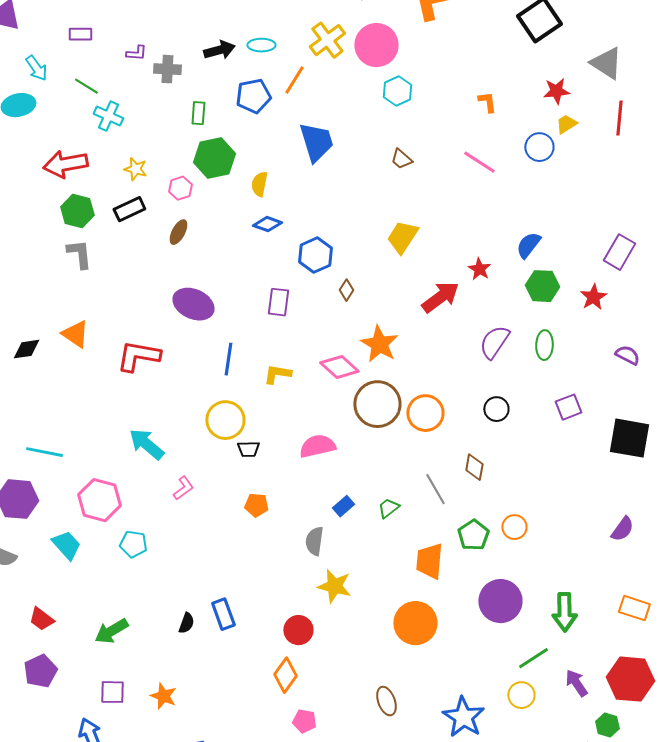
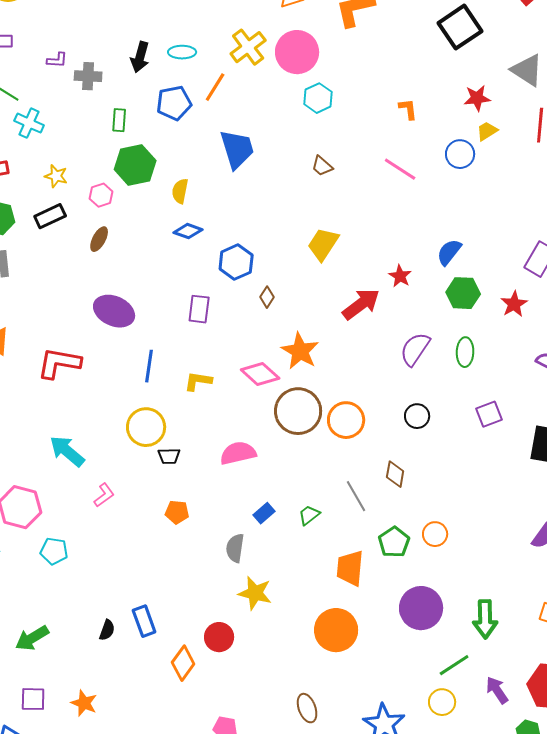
black arrow: (219, 50) -> (140, 57), turned 120
orange diamond: (285, 675) -> (183, 663), moved

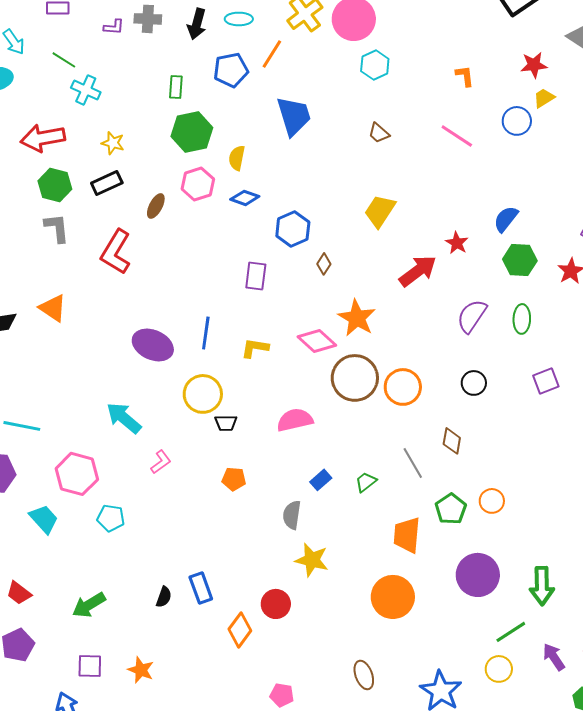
gray cross: (88, 76) -> (148, 19), moved
pink hexagon: (101, 195) -> (198, 184), moved, size x1.4
purple ellipse: (114, 311) -> (153, 345), moved
red L-shape: (59, 363) -> (116, 252), moved, turned -69

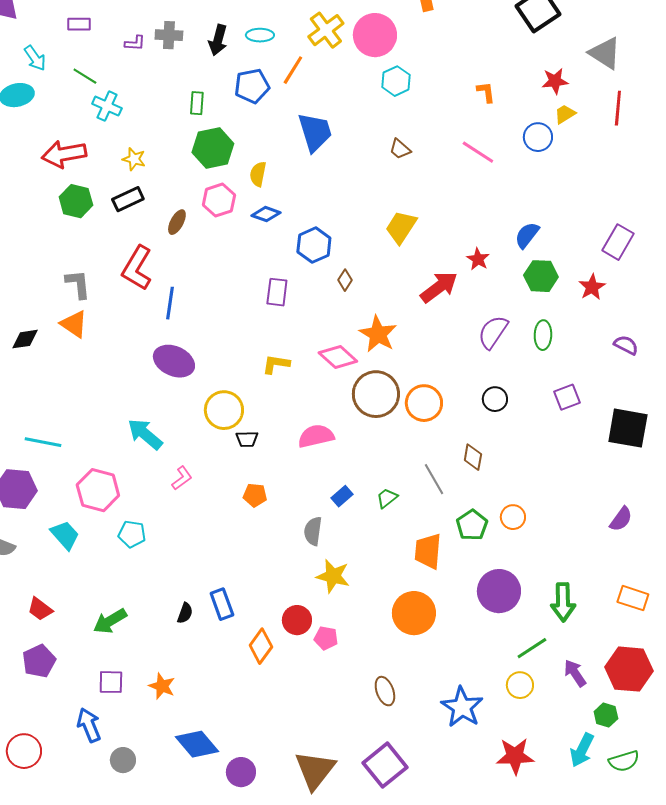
gray L-shape: (57, 228) -> (78, 284), moved
blue line: (206, 333) -> (170, 303), moved
pink pentagon: (282, 695) -> (326, 638), moved

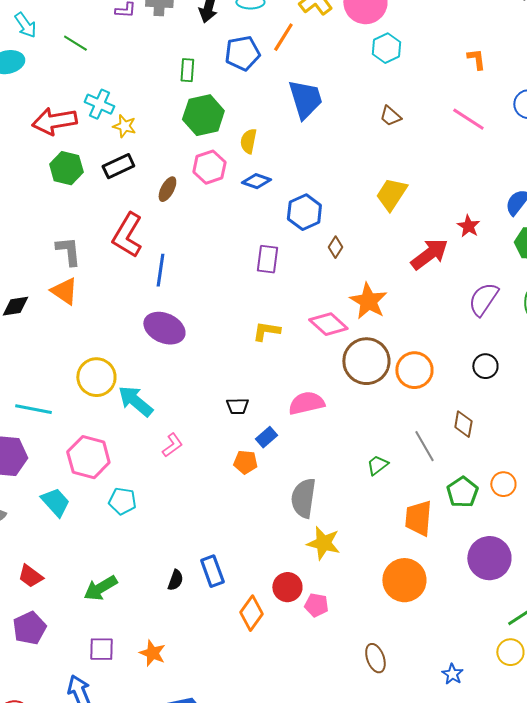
cyan cross: (107, 106) -> (99, 104), moved
yellow circle: (224, 410) -> (96, 377), moved
blue rectangle: (342, 496) -> (266, 437), moved
gray semicircle: (313, 531) -> (303, 498), size x1.4
blue star: (462, 707) -> (452, 674), size x0.5

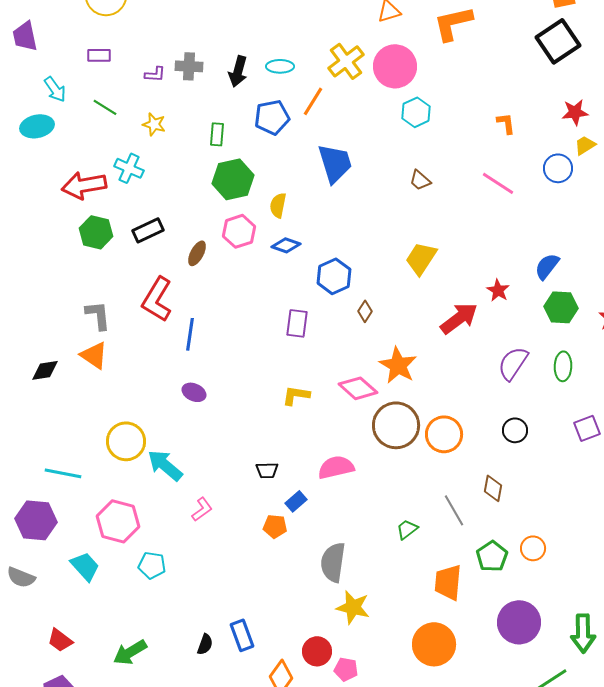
yellow star: (124, 126) -> (154, 124), moved
purple ellipse: (164, 328) -> (194, 392), size x0.6

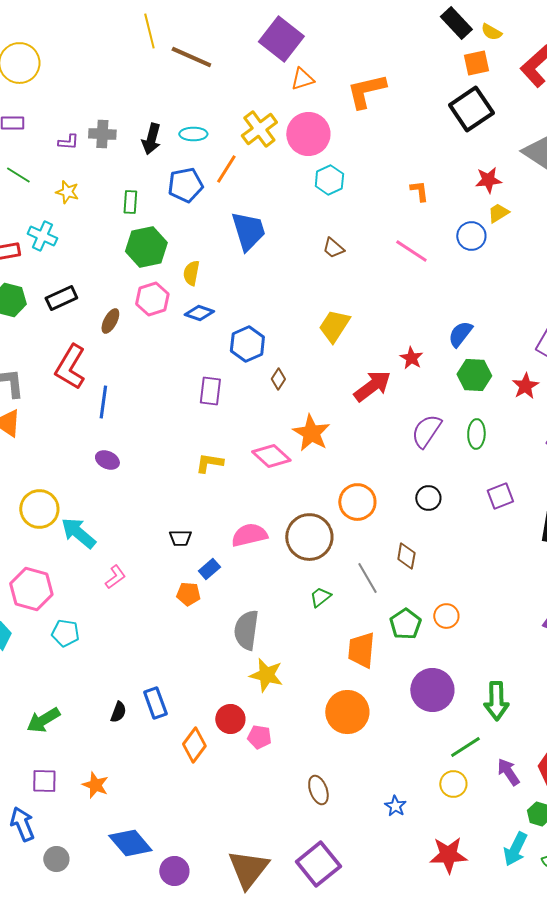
brown circle: (396, 425) -> (309, 537), moved

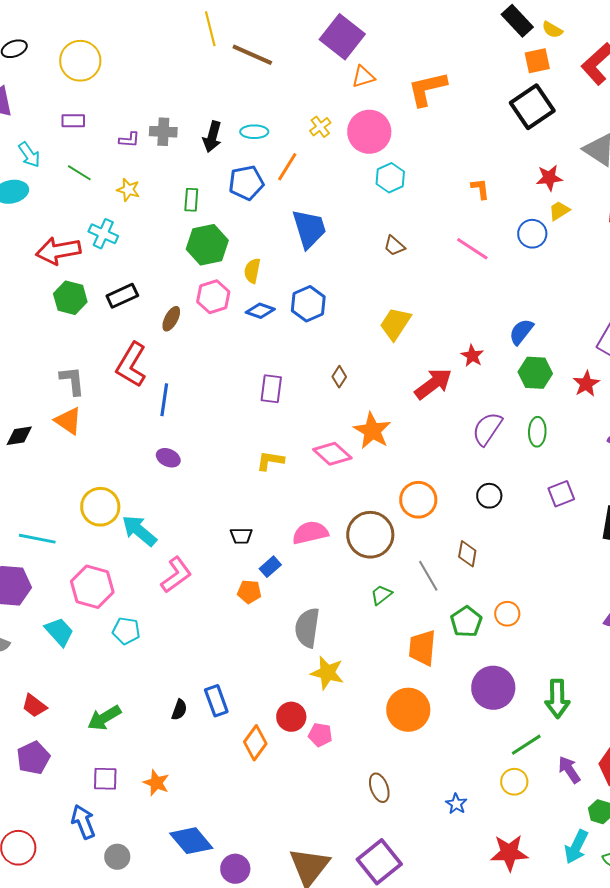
yellow cross: (259, 129) -> (320, 127), size x0.6
blue hexagon: (247, 344) -> (308, 304), moved
pink L-shape: (115, 577) -> (176, 575), size x1.5

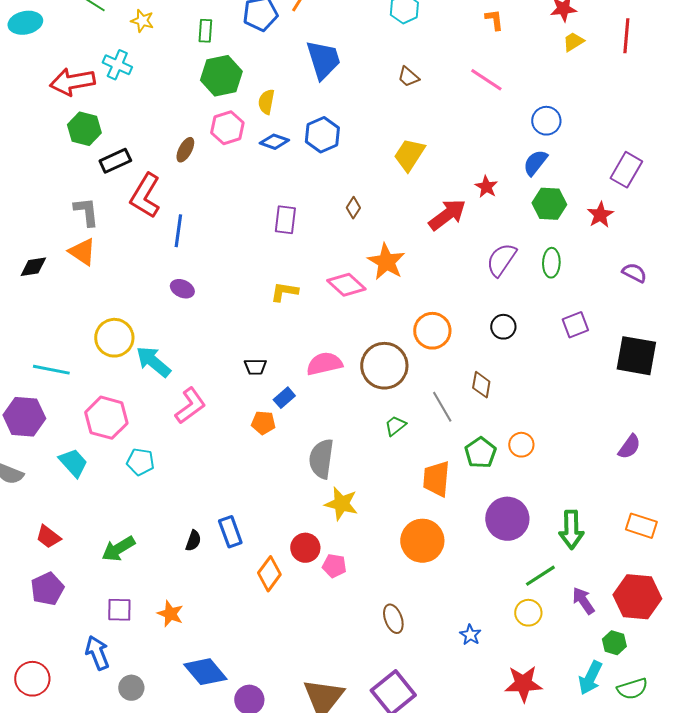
blue circle: (532, 234) -> (546, 121), moved
black rectangle: (122, 296) -> (115, 161), moved

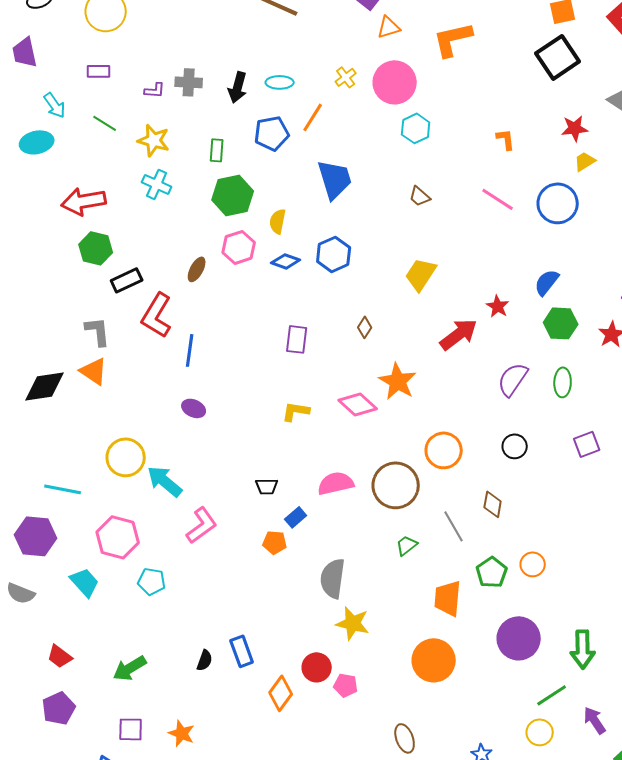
yellow star: (142, 21) -> (154, 140), size x1.4
cyan cross: (117, 65) -> (157, 184), moved
blue circle: (546, 121) -> (558, 203), moved, size x1.4
black diamond: (33, 267) -> (45, 386), size x1.5

